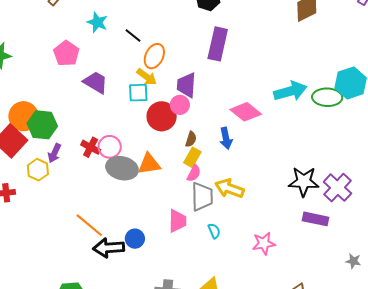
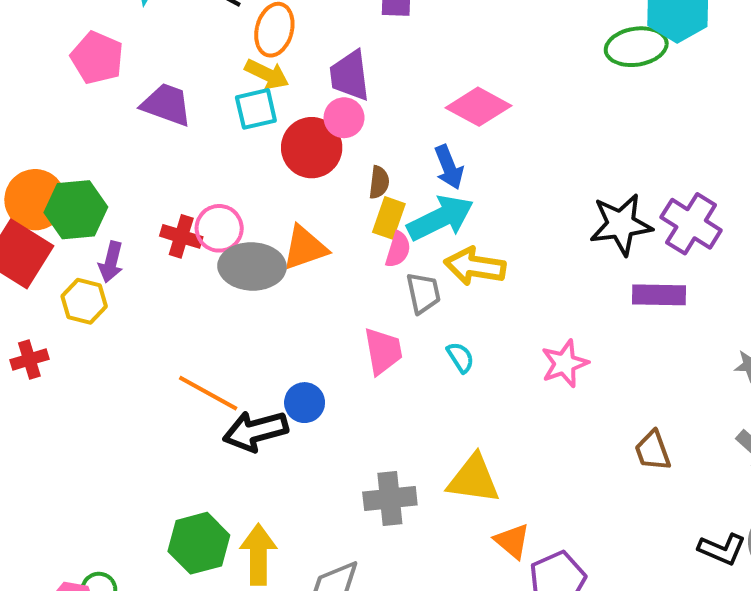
cyan arrow: (290, 91) -> (440, 218), moved
gray trapezoid: (202, 197) -> (423, 293), size x0.7

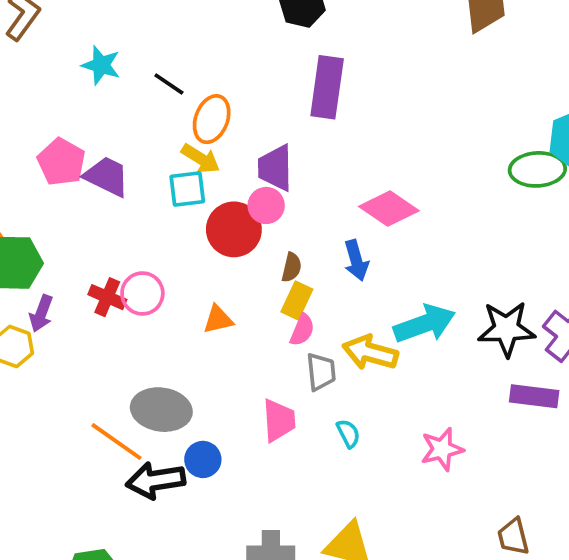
pink pentagon: (97, 58) -> (61, 162), moved
cyan arrow: (440, 218) -> (424, 324), moved
orange triangle: (305, 248) -> (218, 319), size x0.7
gray ellipse: (252, 266) -> (161, 410), moved

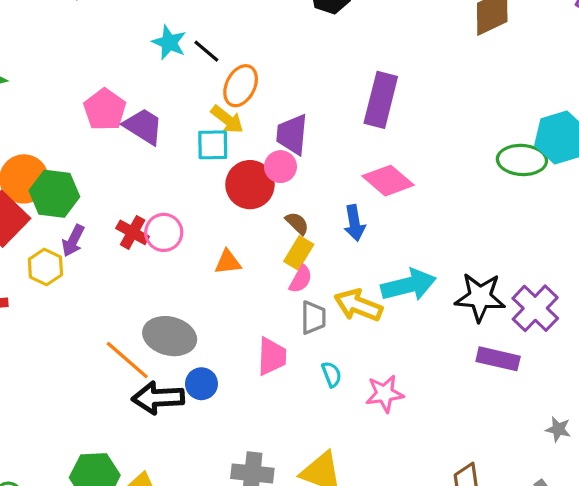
cyan star: (101, 65) -> (169, 42), moved
purple rectangle: (327, 87) -> (381, 100), moved
brown semicircle: (292, 267) -> (297, 223), turned -65
pink star: (442, 449) -> (385, 394), moved

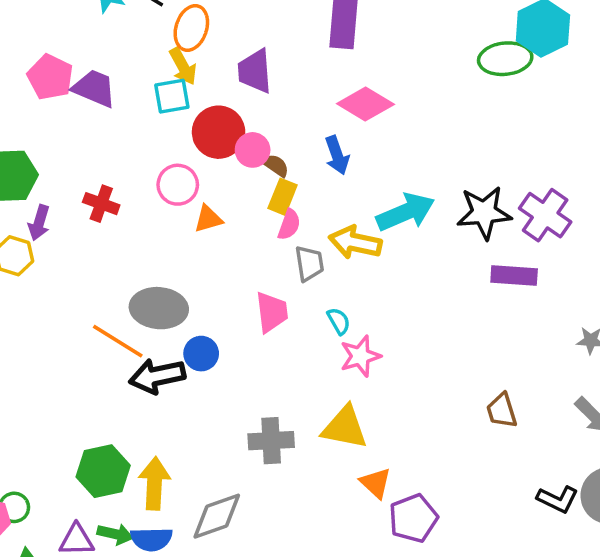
yellow arrow: (227, 119) -> (183, 66), turned 32
pink circle: (280, 167) -> (253, 150), moved
pink circle: (164, 232) -> (178, 185), moved
pink star: (385, 394) -> (360, 356), moved

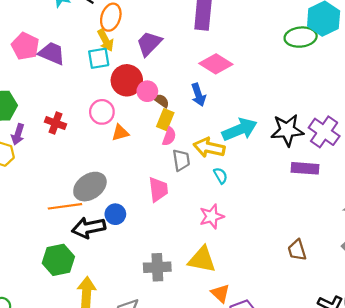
purple trapezoid: (255, 71) -> (149, 44), turned 48
gray ellipse: (159, 308) -> (90, 187), turned -40
cyan semicircle: (339, 321) -> (221, 176), moved
orange line: (118, 341) -> (65, 206), turned -40
green hexagon: (103, 471) -> (58, 260), moved

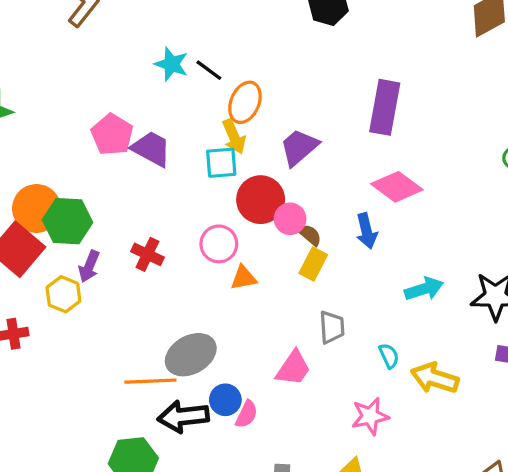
cyan arrow: (240, 129) -> (424, 289), size x0.7
pink semicircle: (169, 137) -> (247, 414), moved
yellow arrow: (209, 148) -> (435, 378), moved
pink trapezoid: (158, 189) -> (293, 368), turned 36

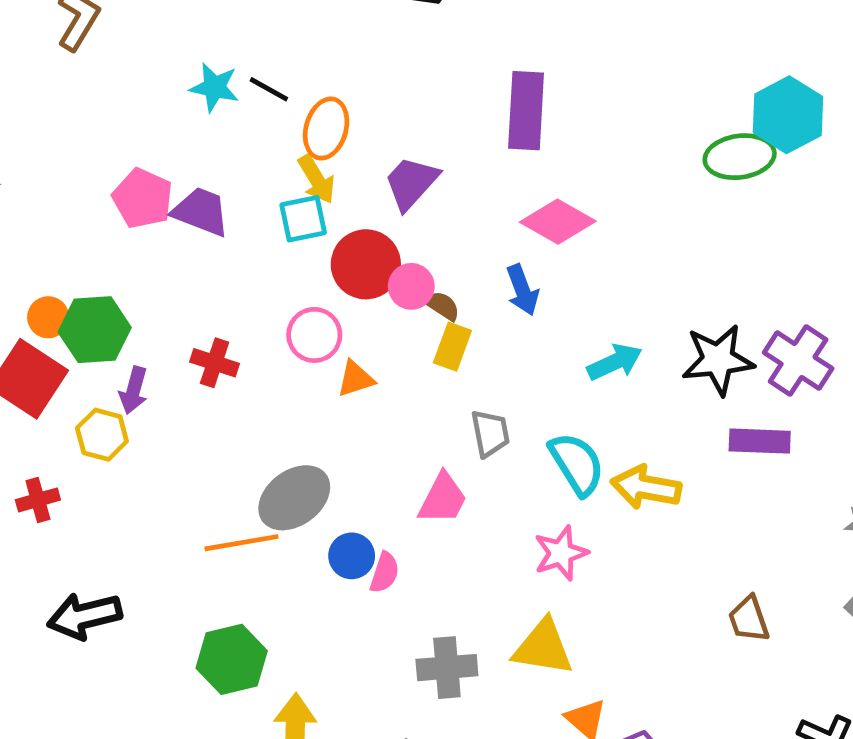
orange circle: (37, 208) -> (48, 317), size x0.6
cyan semicircle: (389, 356) -> (577, 464), size x1.8
black arrow: (183, 416) -> (84, 616), moved

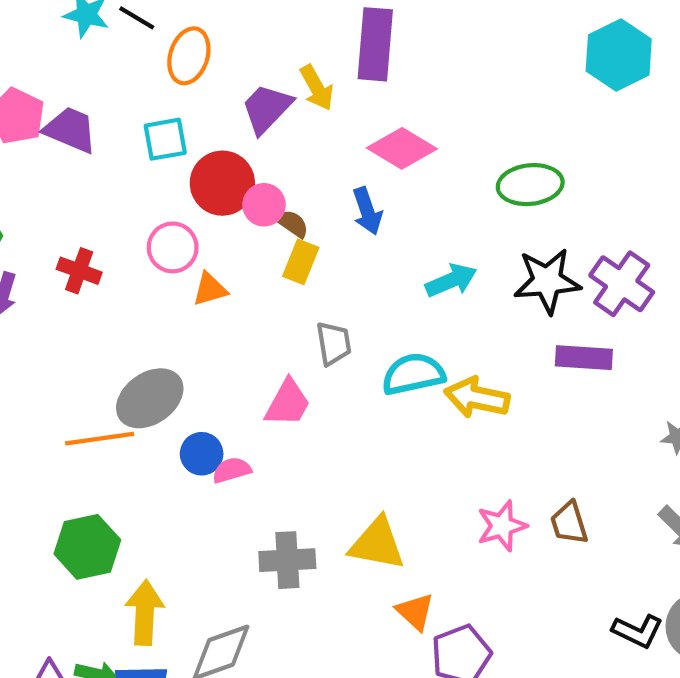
green ellipse: (740, 157) -> (530, 185), moved
yellow arrow: (317, 179) -> (317, 88), moved
cyan semicircle: (577, 464) -> (413, 374), turned -72
pink star: (561, 553) -> (502, 526), moved
pink semicircle: (385, 573) -> (232, 470), turned -126

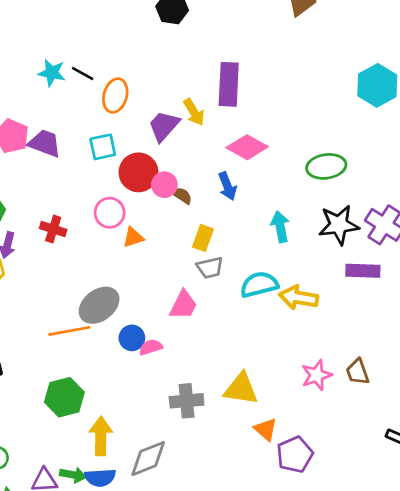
yellow rectangle: (301, 262) -> (203, 238), moved
cyan arrow: (451, 280) -> (280, 227), turned -76
gray trapezoid: (334, 343) -> (210, 268), turned 88

